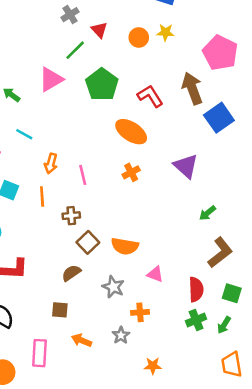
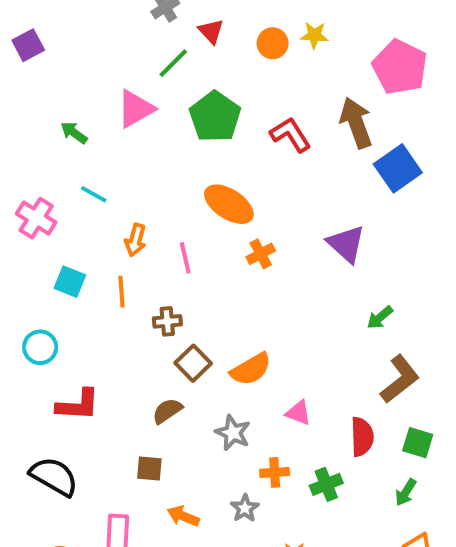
orange ellipse: (131, 132) -> (229, 204), moved
orange semicircle: (125, 246) -> (251, 369), turned -40
green cross: (196, 320) -> (326, 484), moved

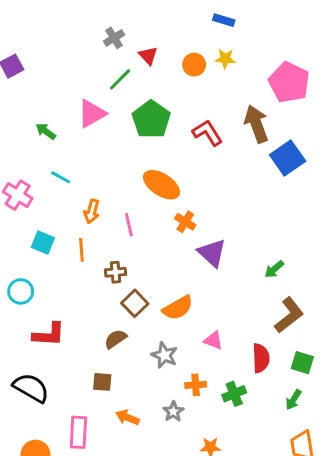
purple triangle: (346, 244) -> (212, 253), moved
orange cross: (261, 254) -> (185, 222), turned -30

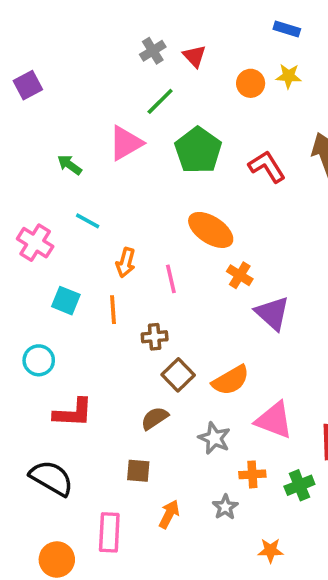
red triangle: (148, 56) -> (194, 56), moved
pink triangle: (213, 340) -> (274, 420), size x1.6
orange arrow: (127, 417) -> (169, 514), turned 95

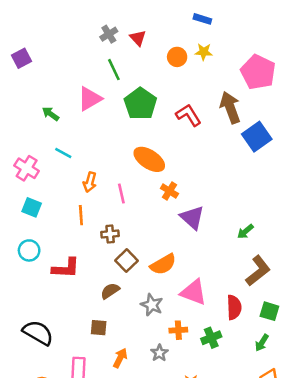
green line: (160, 101) -> (114, 70), turned -70
cyan square: (66, 301) -> (32, 207), moved
red L-shape: (73, 413) -> (66, 268), moved

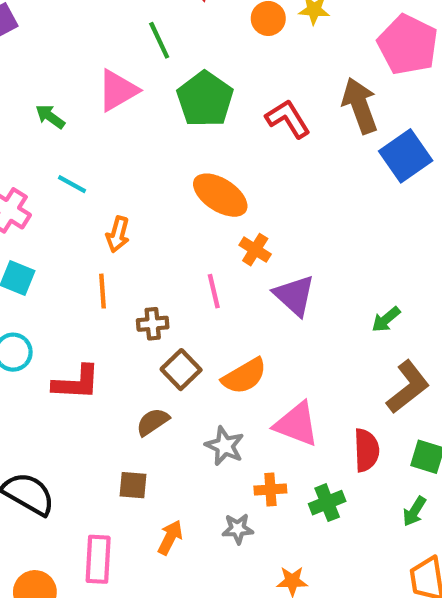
pink line: (121, 194) -> (214, 291), moved
gray star: (159, 353) -> (238, 529), turned 30

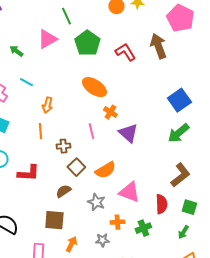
blue square: (406, 156) -> (179, 100), moved
green arrow: (386, 319) -> (178, 133), moved, size x1.6
brown square: (133, 485) -> (54, 220), size x1.5

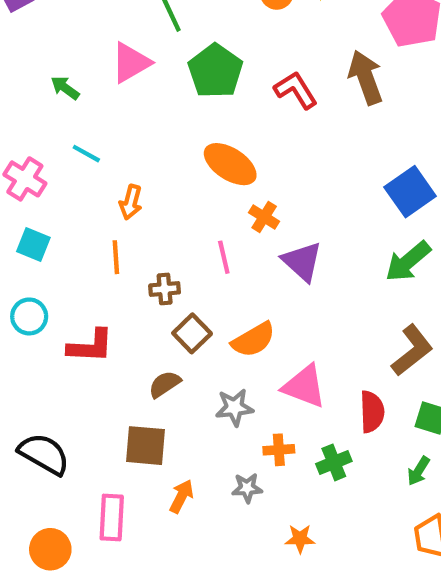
gray star: (96, 202) -> (234, 407), turned -30

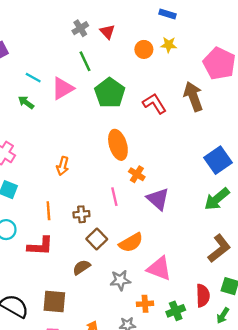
cyan line: (86, 154) -> (33, 78), moved
orange ellipse: (230, 164) -> (118, 145), turned 40
orange line: (116, 257) -> (48, 211), moved
red semicircle: (372, 412) -> (203, 296), moved
brown square: (146, 446) -> (54, 301), moved

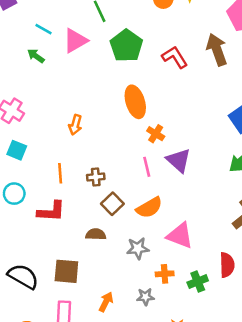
pink line: (114, 197) -> (147, 167), moved
brown semicircle: (81, 267) -> (96, 234), turned 36

